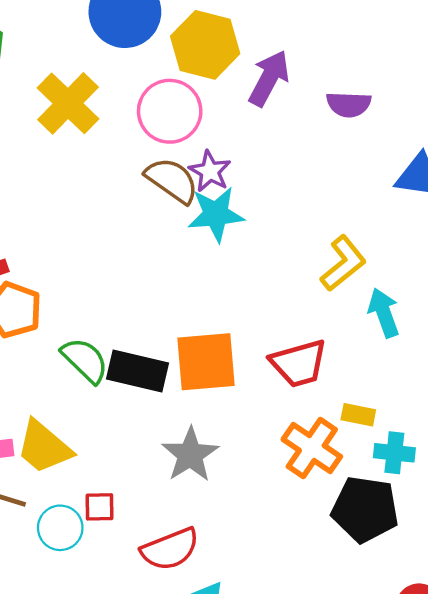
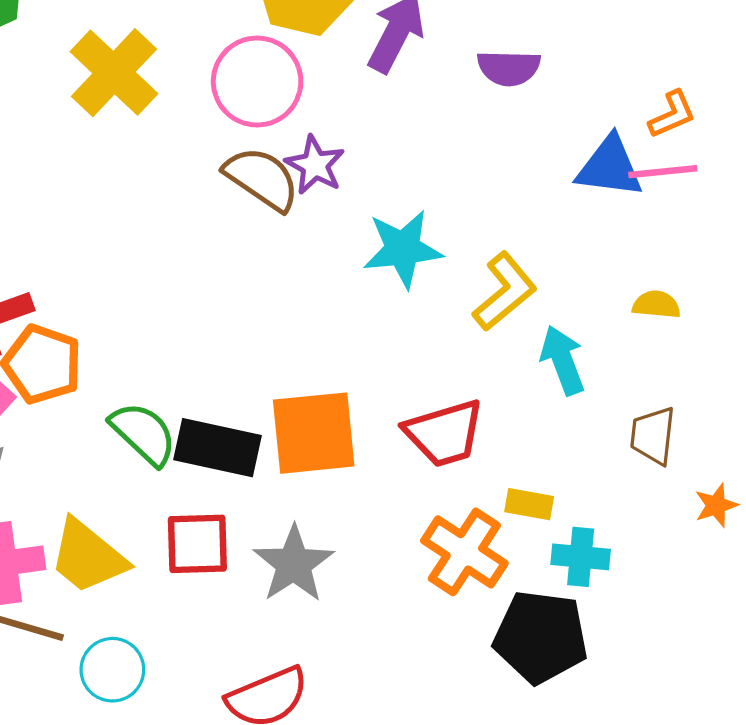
cyan star: (216, 214) -> (403, 249), moved
red square: (100, 507) -> (197, 544), moved, size x1.5

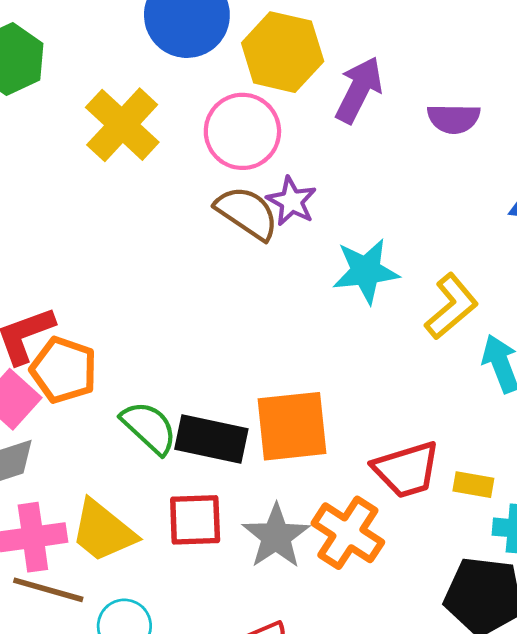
red trapezoid: (444, 433) -> (406, 470), moved
orange cross: (464, 552) -> (348, 533), moved

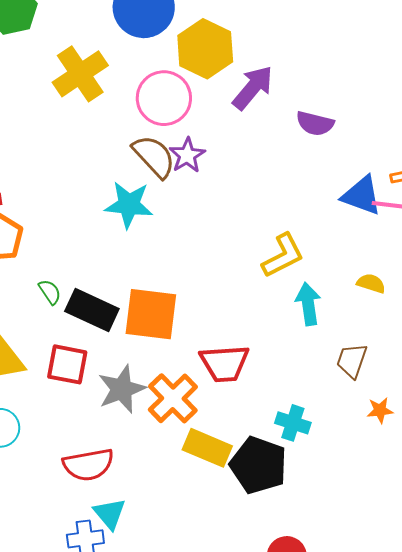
cyan star: (366, 271) -> (129, 205), moved
green semicircle: (149, 428) -> (50, 292), size x0.6
yellow rectangle: (473, 485) -> (207, 448), moved, size x1.6

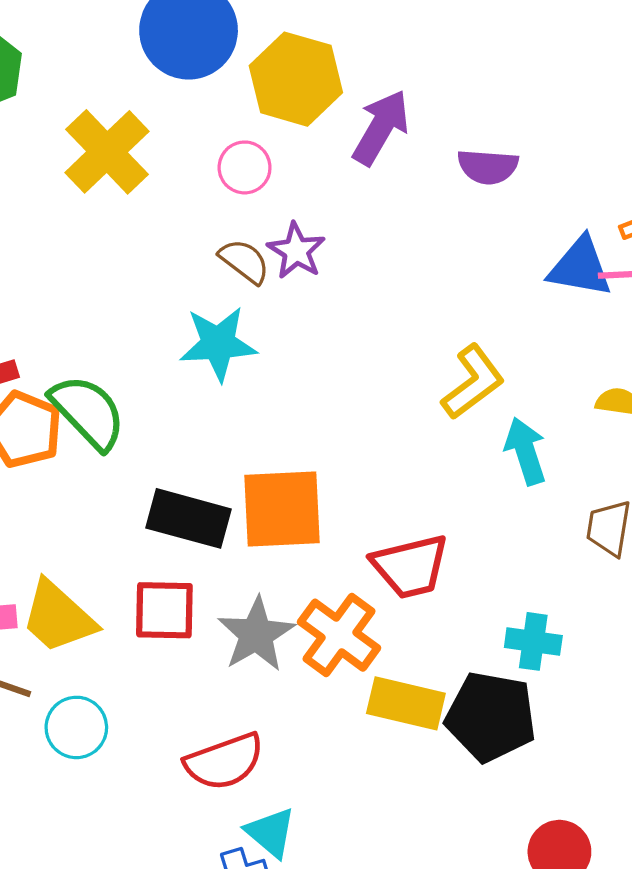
pink circle: (164, 98) -> (245, 167), size x0.6
brown semicircle: (154, 156) -> (244, 261), size x0.7
green semicircle: (50, 292) -> (88, 412), moved, size x2.0

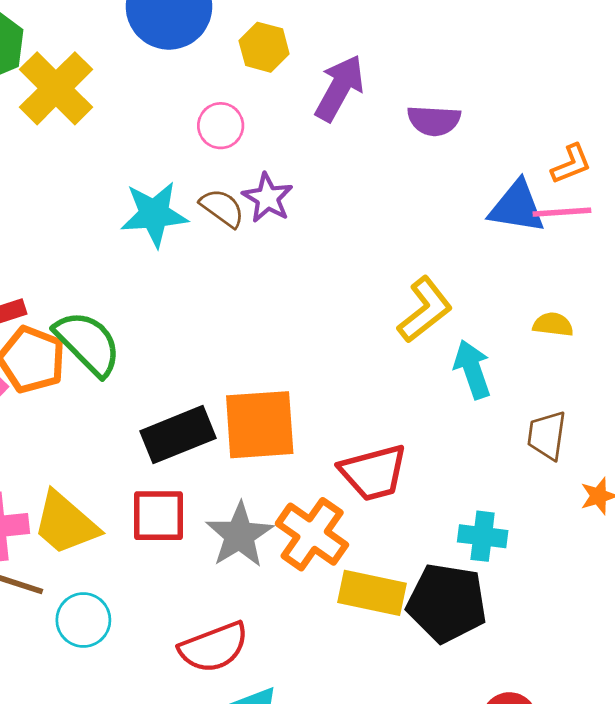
yellow hexagon: (296, 79) -> (264, 47), size x0.6
yellow cross: (107, 152) -> (56, 88), moved
cyan star: (218, 344) -> (154, 214), moved
black rectangle: (189, 518) -> (178, 435), turned -36

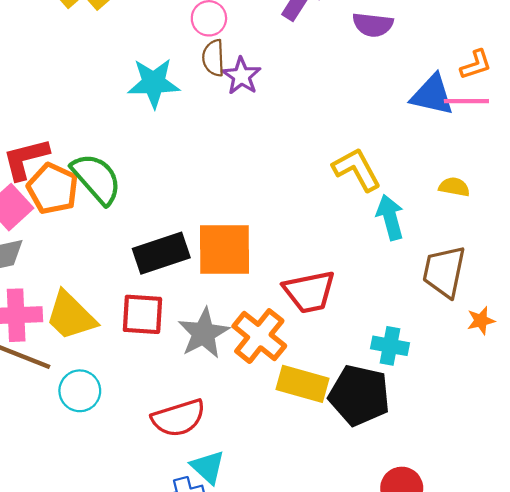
brown semicircle: (222, 208) -> (213, 58), moved, turned -132
yellow L-shape: (425, 310) -> (357, 169), turned -84
brown trapezoid: (547, 435) -> (444, 272), size x1.4

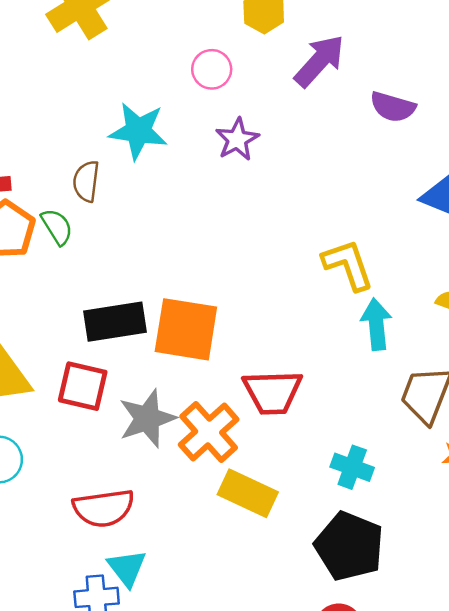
brown semicircle: (213, 58) -> (86, 181), moved
green semicircle: (97, 179) -> (57, 227), size x0.6
black pentagon: (359, 395) -> (349, 546), moved

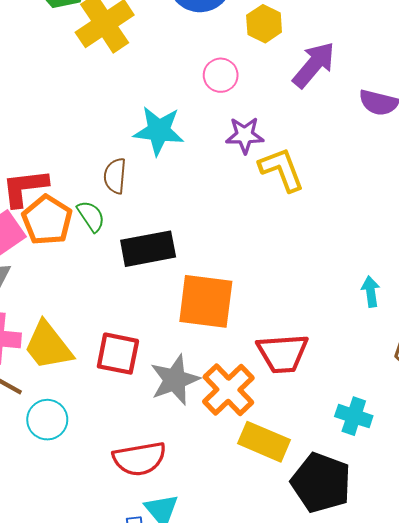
purple star: (237, 139) -> (245, 135), turned 30
yellow L-shape: (348, 265) -> (282, 169), moved
black rectangle: (115, 322) -> (148, 249), moved
cyan arrow: (376, 324) -> (371, 292), size x0.7
black pentagon: (349, 546) -> (321, 483), moved

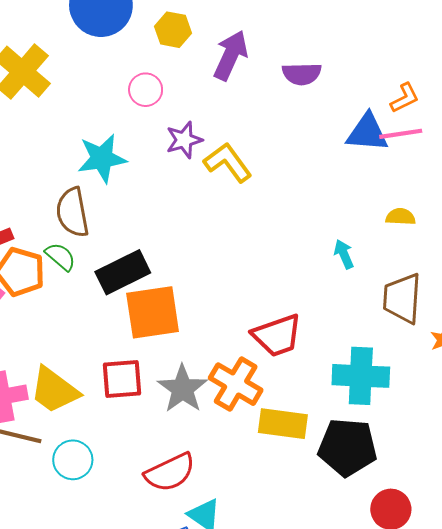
brown semicircle: (115, 176) -> (73, 212), size x1.4
orange square: (206, 301) -> (153, 312), moved
cyan cross: (354, 416) -> (361, 376), size x1.6

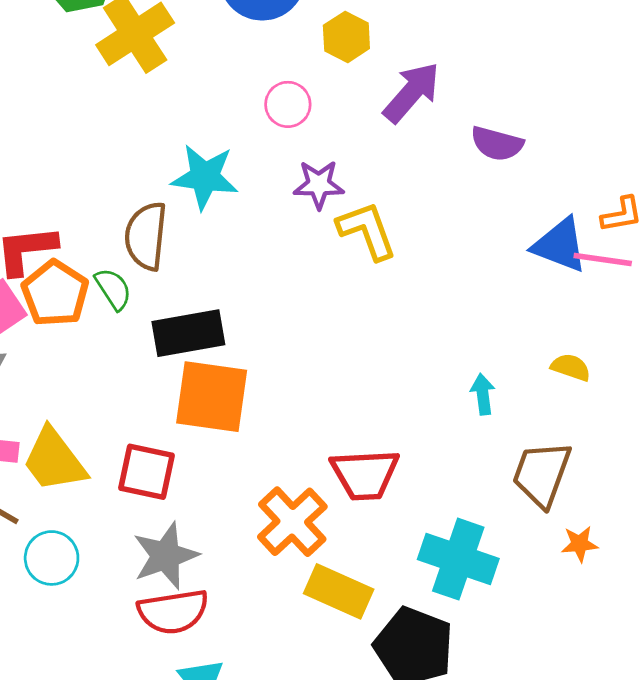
gray star: (182, 389) -> (166, 556), moved

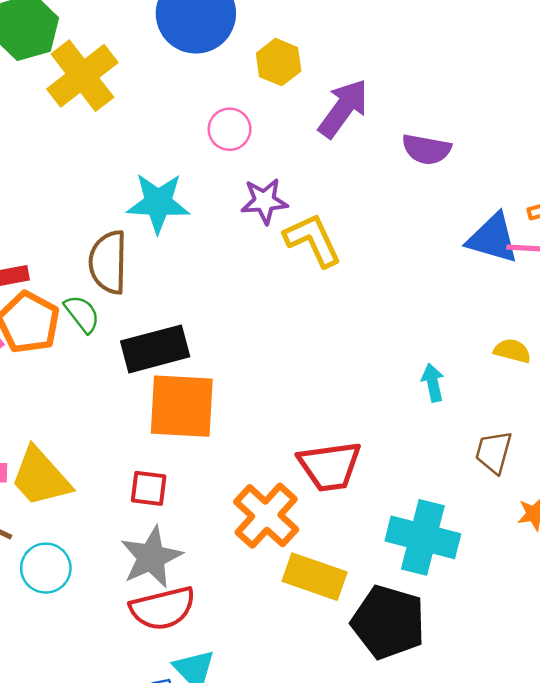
red square: (146, 472) -> (149, 488), moved, size x0.7
brown trapezoid: (542, 474) -> (494, 452), size x0.7

